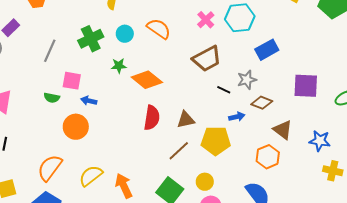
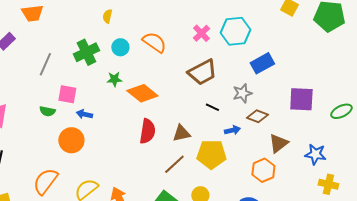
black line: (224, 90) -> (212, 107), moved
brown triangle: (283, 130) -> (278, 143), turned 45

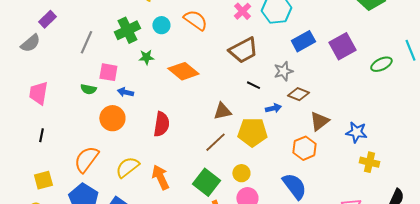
green star: (114, 79) -> (146, 57), moved
purple square: (301, 99) -> (342, 46), moved, turned -32
green ellipse: (341, 111) -> (381, 64), moved
red semicircle: (147, 131) -> (161, 124), moved

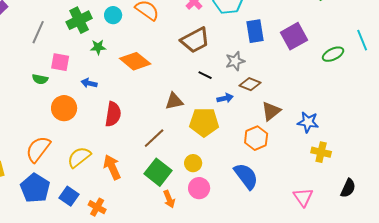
blue rectangle: (303, 41) -> (255, 31), turned -70
blue arrow: (125, 92) -> (89, 83), moved
brown line: (215, 142) -> (154, 138), moved

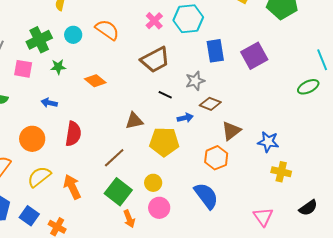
green ellipse: (333, 54) -> (308, 87), moved
orange diamond: (135, 61) -> (95, 81), size x0.7
pink square: (60, 62) -> (23, 69), moved
orange circle: (64, 108) -> (32, 139), moved
black semicircle: (348, 188) -> (308, 208), turned 30

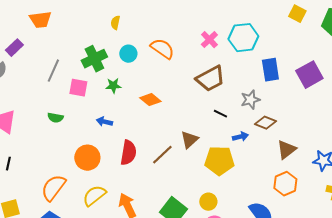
brown triangle: (134, 121) -> (189, 140), turned -30
brown line: (114, 158) -> (162, 155), moved
orange hexagon: (216, 158) -> (285, 184), moved

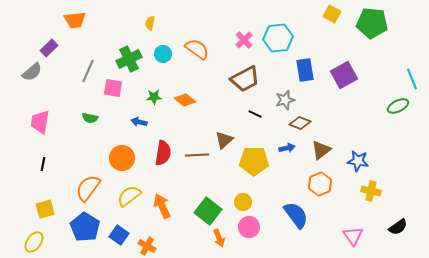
green star: (113, 86) -> (154, 97), moved
blue arrow: (240, 137) -> (287, 148), moved
brown line: (162, 155) -> (197, 155), turned 40

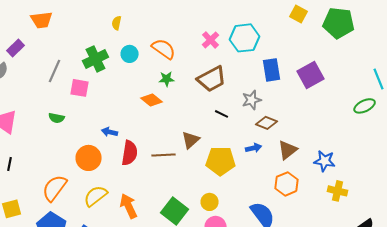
green star: (154, 97) -> (167, 79), moved
blue arrow: (139, 122) -> (110, 132), moved

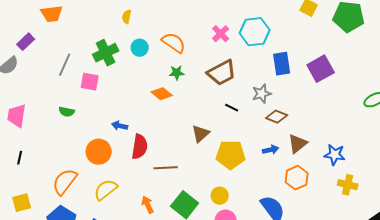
blue arrow: (254, 148) -> (271, 150), moved
brown line: (164, 155) -> (166, 168), moved
orange arrow: (129, 206) -> (148, 205), moved, size x0.7

